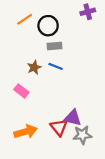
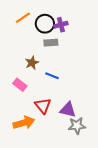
purple cross: (88, 12) -> (61, 25), moved
blue line: (56, 66) -> (52, 76), moved
red triangle: (59, 127) -> (43, 106), moved

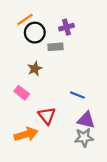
black circle: (45, 24) -> (35, 33), moved
blue line: (52, 76) -> (77, 95), moved
purple triangle: (68, 110) -> (86, 120), moved

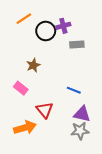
black circle: (35, 33) -> (46, 31), moved
gray rectangle: (56, 47) -> (77, 45), moved

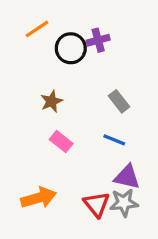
gray rectangle: (77, 45) -> (119, 101), moved, turned 56
pink rectangle: (21, 88) -> (61, 142), moved
red triangle: (45, 110) -> (97, 204), moved

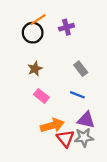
orange line: (37, 29) -> (38, 20), moved
black circle: (71, 48) -> (33, 33), moved
orange arrow: (39, 198) -> (52, 125), moved

